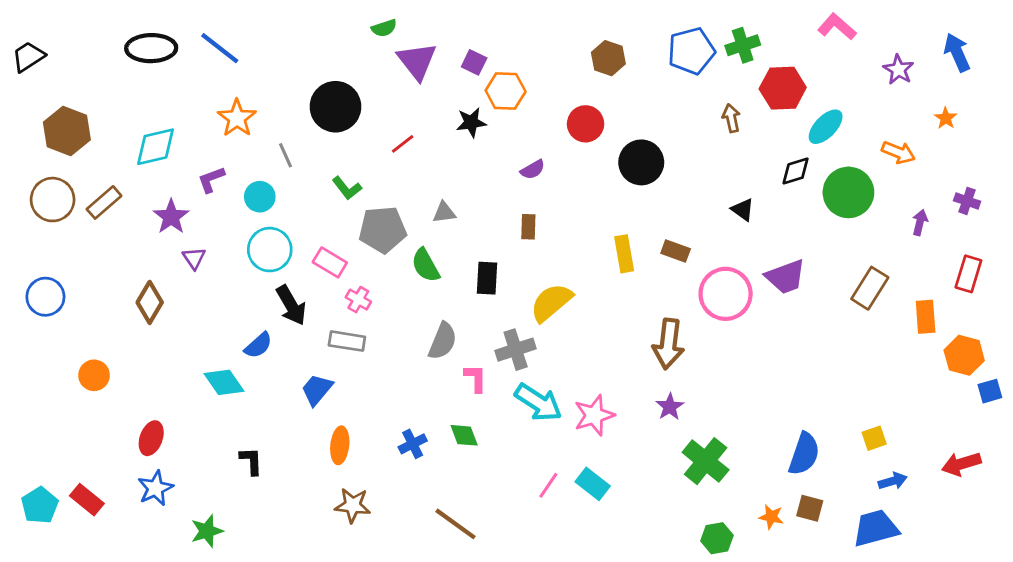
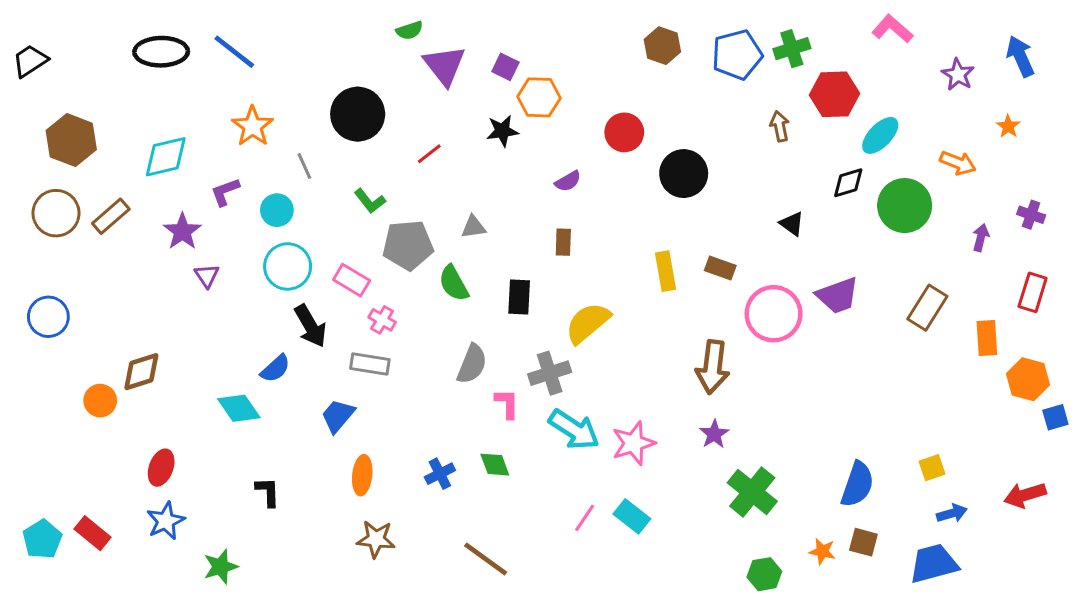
brown hexagon: (608, 58) -> (662, 46), moved
brown diamond: (150, 302) -> (141, 372), moved, turned 42

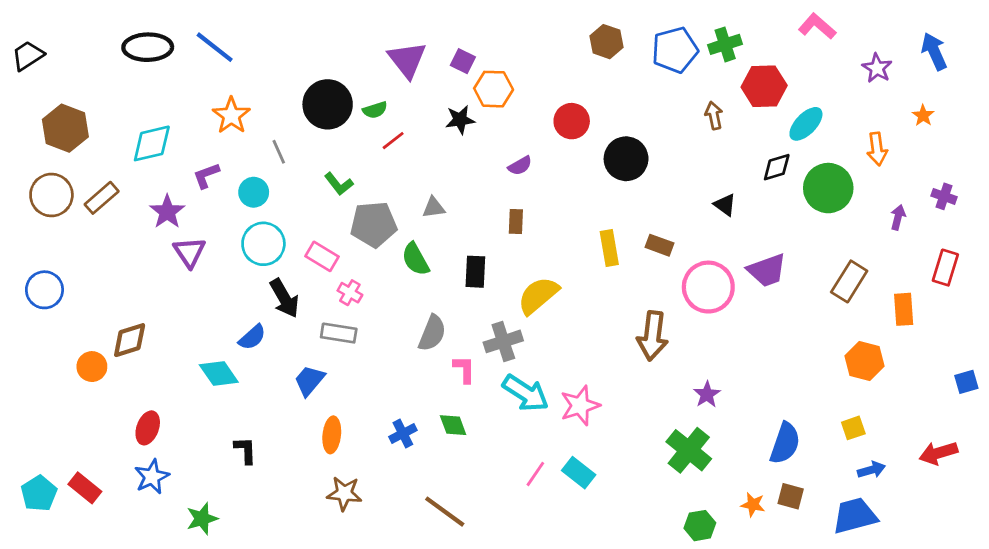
green semicircle: (409, 30) -> (375, 110), moved
orange arrow: (958, 163) -> (877, 149), turned 60
purple triangle: (207, 276) -> (190, 252), size x1.4
orange hexagon: (1028, 379) -> (865, 361), moved
purple star: (714, 434) -> (707, 394), moved

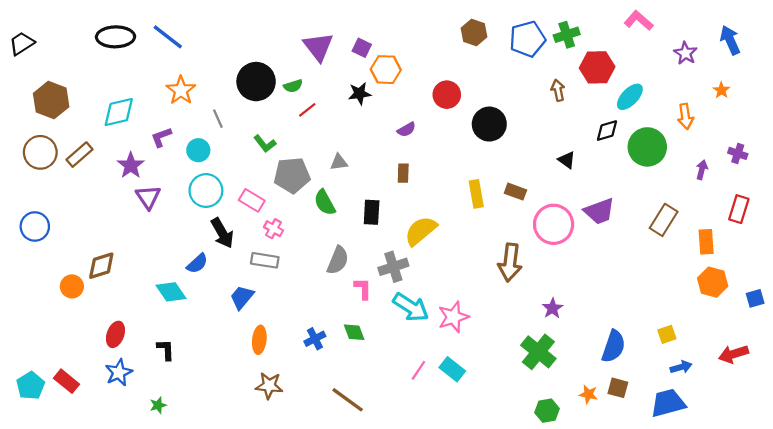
orange hexagon: (865, 361) -> (713, 282), moved
black L-shape: (245, 450) -> (166, 350), moved
green star: (202, 519) -> (158, 405), size x0.7

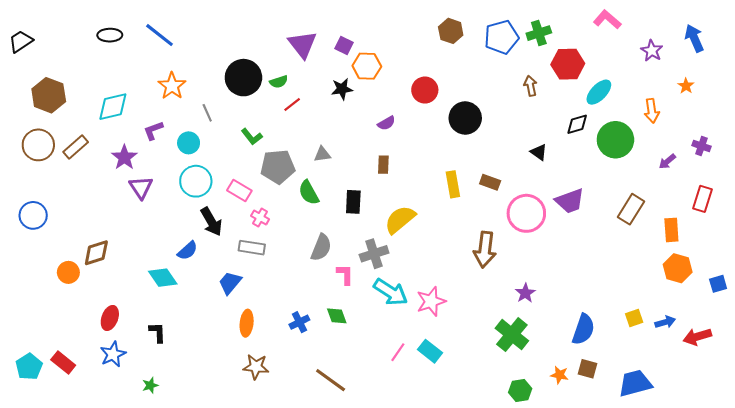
black ellipse: (115, 37) -> (110, 35), size x0.7
purple arrow: (702, 170) -> (667, 162), turned -144
blue arrow: (681, 367) -> (665, 322), moved

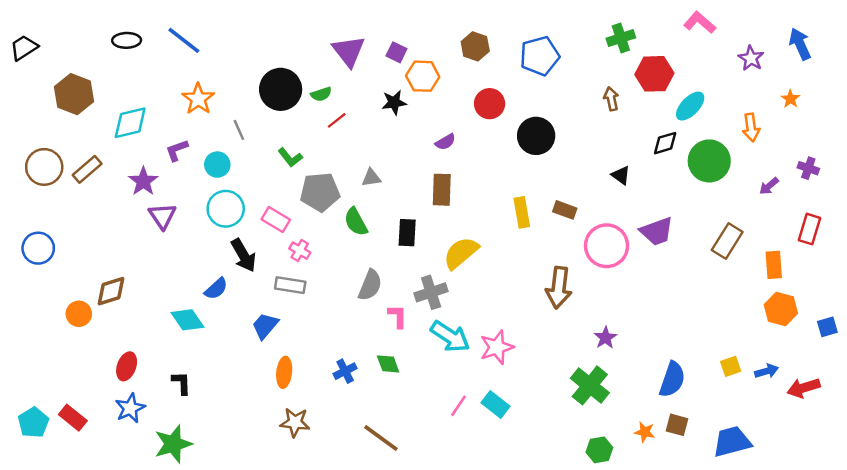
brown hexagon: (451, 31) -> (475, 46), moved
blue pentagon: (501, 37) -> (540, 56), moved
brown hexagon: (49, 95) -> (74, 94), moved
brown rectangle: (383, 165) -> (442, 190), size x1.5
green star: (150, 385) -> (173, 444), size x2.0

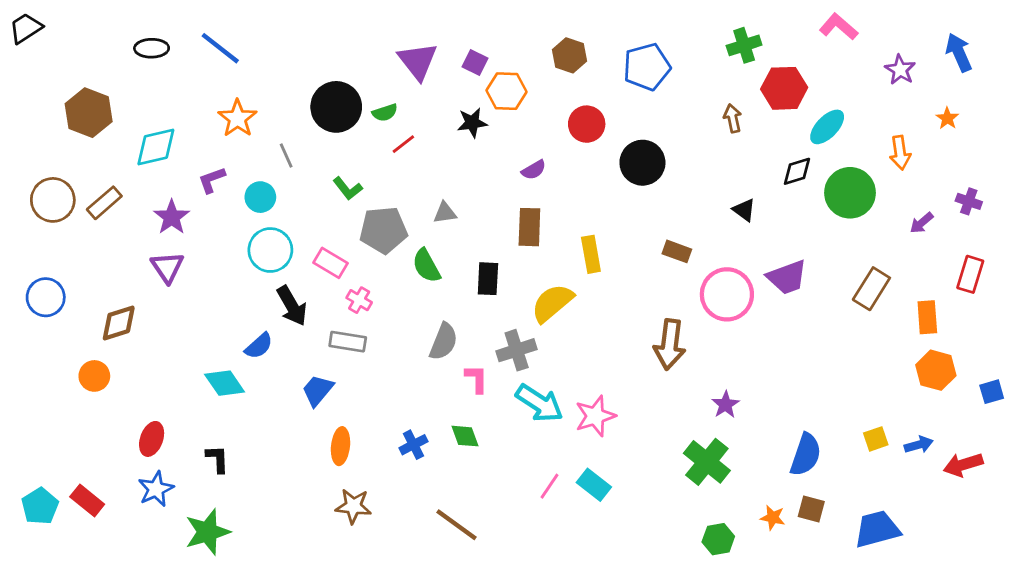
black trapezoid: (24, 48) -> (26, 28), moved
yellow rectangle: (522, 212) -> (591, 254), moved
purple triangle: (162, 216) -> (167, 267), moved
brown diamond: (111, 291) -> (119, 323), moved

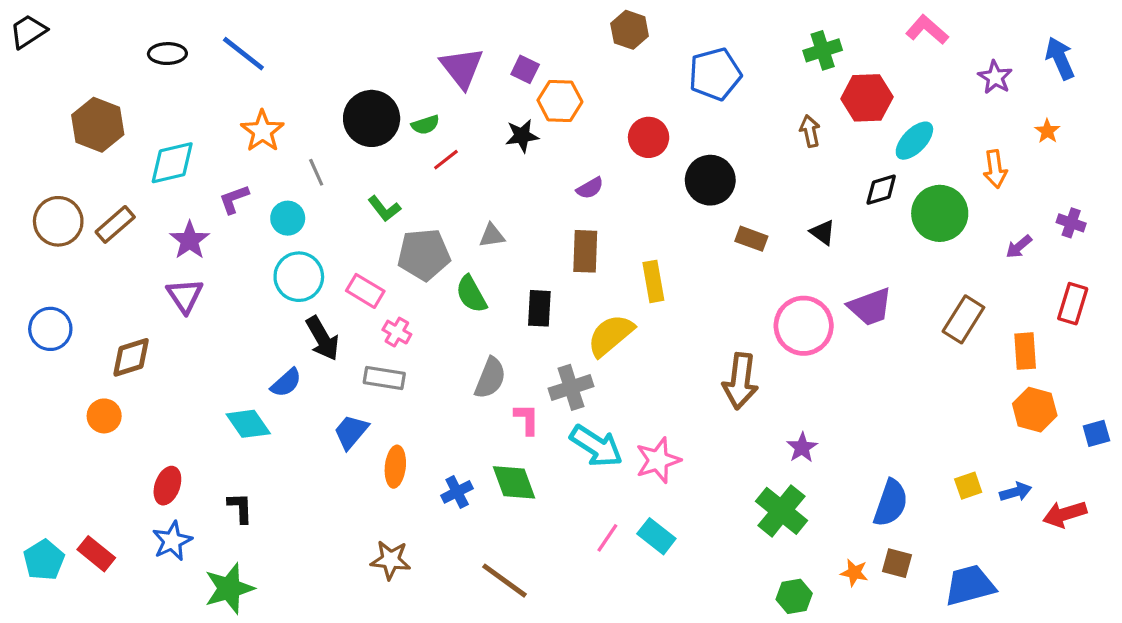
brown hexagon: (569, 55) -> (630, 30), moved
brown rectangle: (677, 251) -> (751, 239), moved
green diamond: (465, 436) -> (514, 482), size x1.4
orange ellipse: (340, 446) -> (395, 467), moved

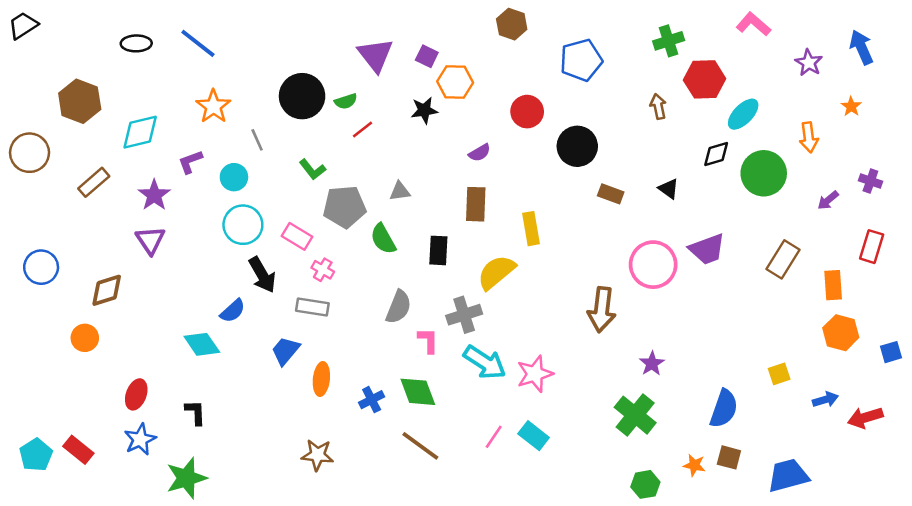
brown circle: (58, 221) -> (30, 153), moved
yellow square: (968, 486) -> (779, 374), moved
brown line: (505, 581) -> (420, 446), moved

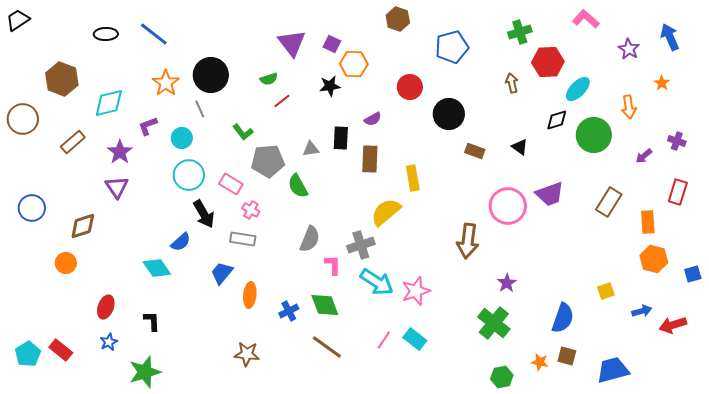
black circle: (302, 96) -> (211, 75), moved
black rectangle: (438, 250) -> (341, 138), moved
blue star: (140, 439) -> (109, 342), size x0.7

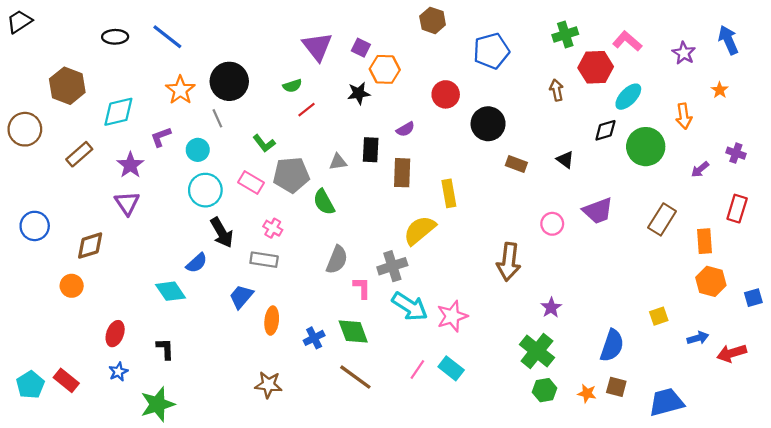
pink L-shape: (586, 19) -> (627, 41), moved
pink rectangle: (231, 184) -> (251, 182), moved
pink circle: (508, 206) -> (552, 224), size x0.6
green hexagon: (502, 377) -> (545, 390), moved

